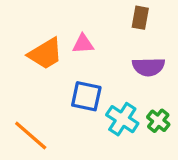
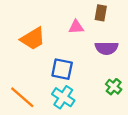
pink triangle: (83, 44) -> (76, 27), moved
cyan cross: (122, 119) -> (63, 97), moved

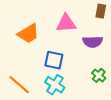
brown rectangle: (101, 13) -> (101, 11), moved
pink triangle: (76, 27) -> (66, 23), size x1.5

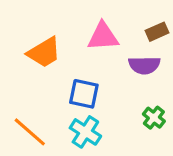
brown rectangle: (101, 11) -> (157, 32), moved, turned 56

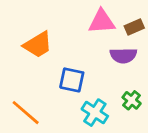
pink triangle: (103, 36) -> (102, 22), moved
cyan cross: (85, 132) -> (95, 113), moved

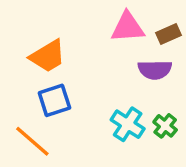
blue square: (72, 80) -> (54, 100), moved, turned -30
cyan cross: (95, 113) -> (128, 124), moved

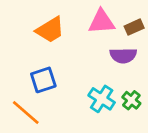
orange trapezoid: (48, 56) -> (50, 30), moved

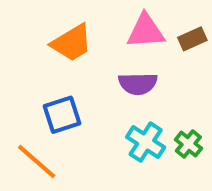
purple semicircle: (123, 56) -> (138, 84), moved

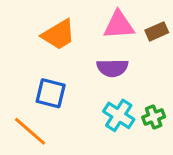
blue square: (62, 115) -> (51, 93), turned 32
green cross: (188, 144) -> (154, 117), turned 30

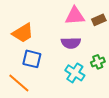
orange trapezoid: (59, 35) -> (23, 33), moved
green cross: (154, 117) -> (98, 62), moved

